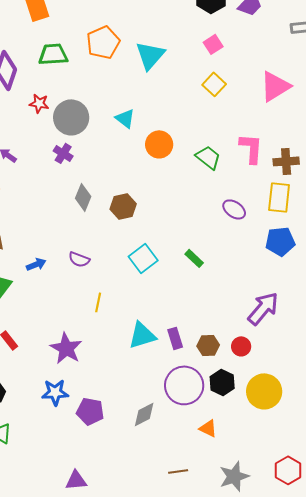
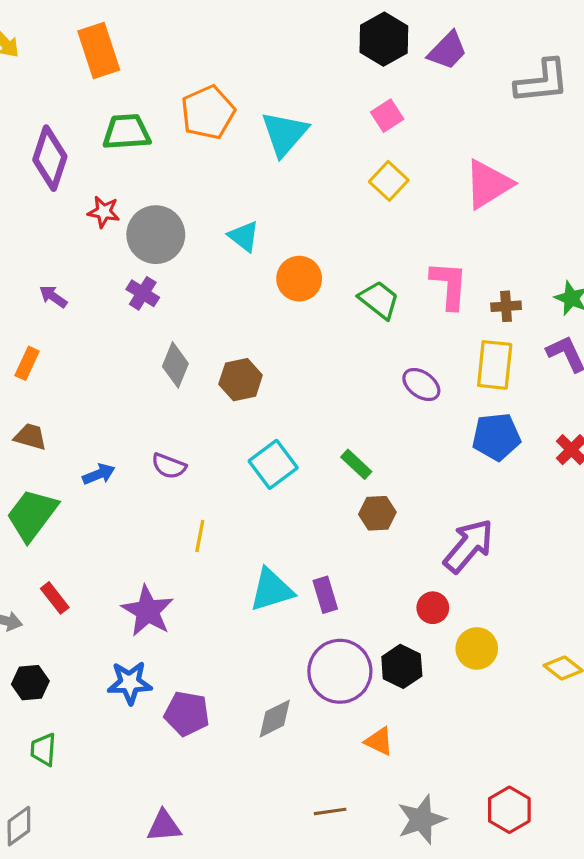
brown cross: (286, 161) -> (506, 306), size x0.7
brown hexagon: (208, 345) -> (377, 513), moved
yellow circle: (264, 391) -> (477, 648), moved, size x0.7

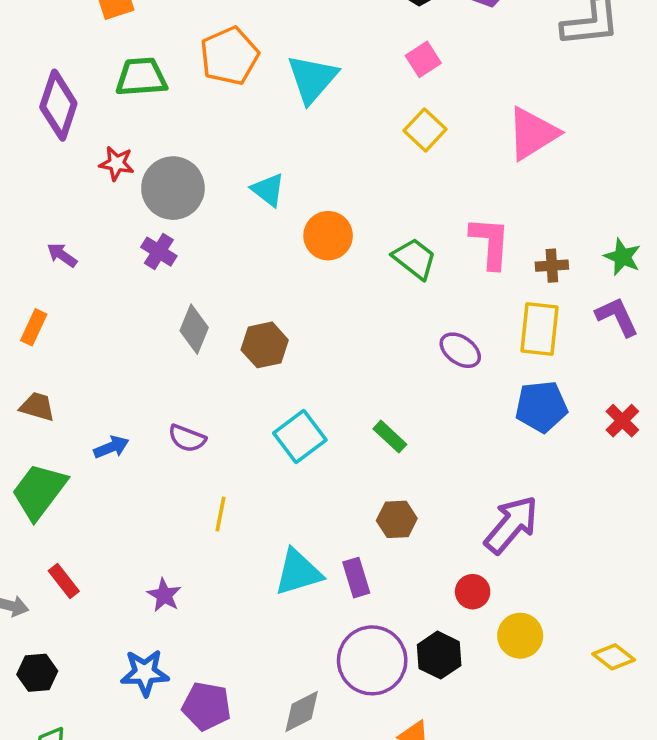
brown hexagon: (377, 513) -> (397, 519), moved
purple star: (148, 611) -> (164, 595), size x0.6

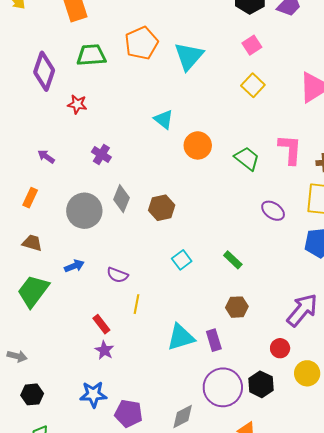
gray circle: (173, 188) -> (84, 211), moved
cyan square: (300, 437) -> (182, 260), size x0.7
purple semicircle: (187, 438) -> (117, 275), moved
red rectangle: (64, 581) -> (101, 324), moved

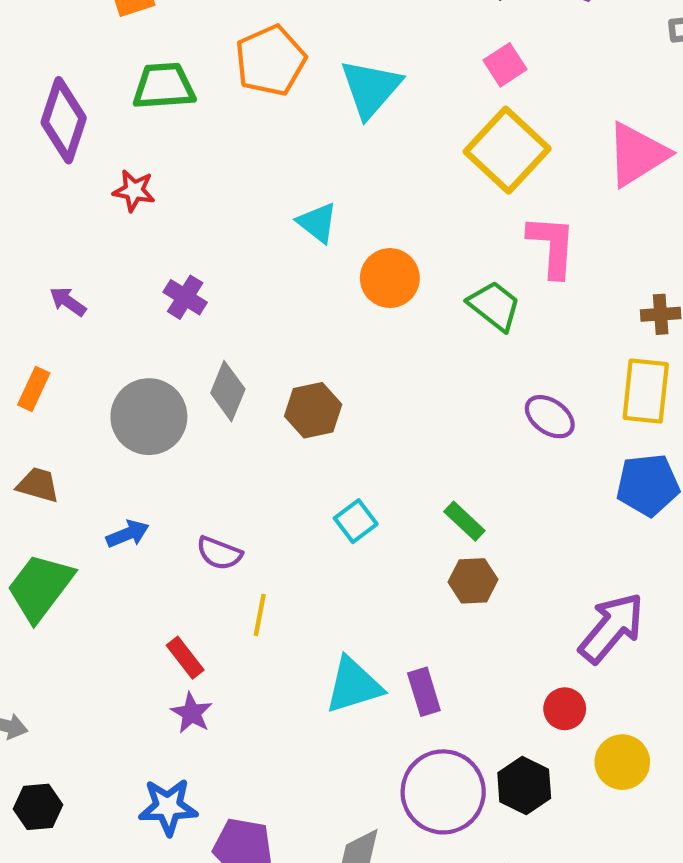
yellow square: (253, 85) -> (507, 150), size x1.6
pink L-shape: (290, 149) -> (552, 246), moved
brown hexagon: (237, 307) -> (473, 581), moved

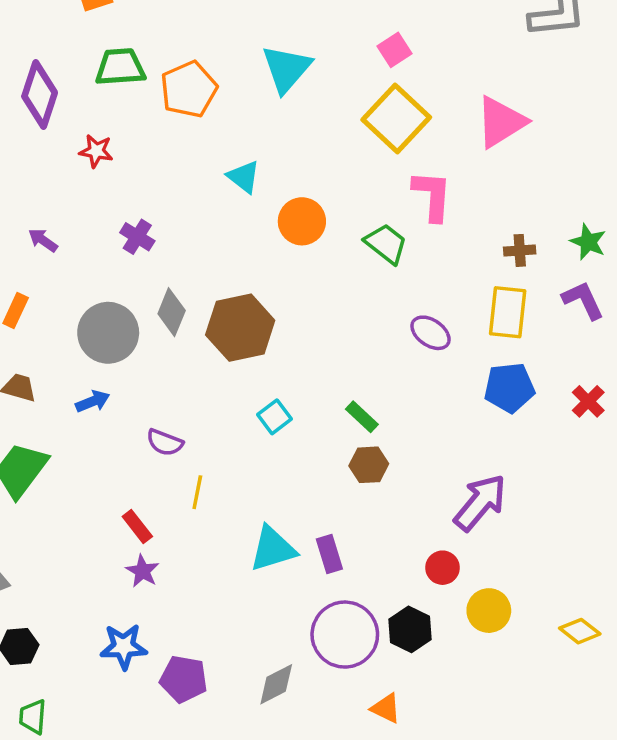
orange pentagon: (270, 61) -> (189, 89), moved
brown hexagon: (313, 410) -> (240, 328), size x1.5
blue arrow: (128, 534) -> (93, 401), moved

